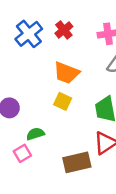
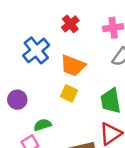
blue cross: (29, 34) -> (36, 50), moved

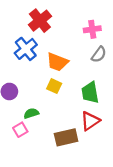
red cross: (70, 24) -> (40, 21), moved, size x1.5

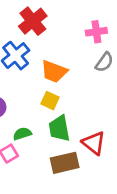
green trapezoid: (90, 93) -> (59, 128), moved
red triangle: (90, 121) -> (94, 143), turned -48

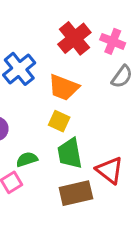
red cross: (33, 21) -> (74, 38), moved
pink cross: (96, 32) -> (113, 41), turned 30

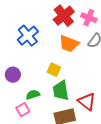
orange trapezoid: (64, 87) -> (69, 44), moved

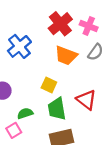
red triangle: (87, 102) -> (86, 100), moved

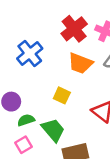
green trapezoid: (57, 109) -> (53, 130), moved, turned 150
green semicircle: (25, 113) -> (26, 120), moved

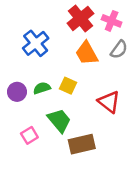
orange trapezoid: (80, 63) -> (87, 53), turned 40
green semicircle: (26, 120) -> (42, 88), moved

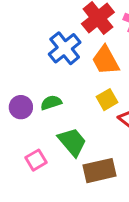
blue cross: (36, 43) -> (65, 48), moved
yellow square: (68, 86) -> (107, 100), moved, turned 35

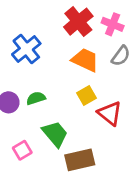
blue cross: (65, 48) -> (26, 49), moved
orange trapezoid: (106, 60) -> (85, 60), turned 144

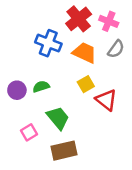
blue cross: (26, 49) -> (48, 43), moved, turned -30
brown rectangle: (80, 160) -> (64, 151), moved

